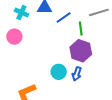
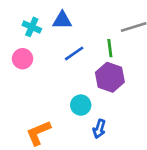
blue line: (64, 18) -> (74, 53), moved
blue arrow: (77, 74) -> (99, 129), moved

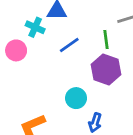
cyan cross: (32, 27) -> (35, 27), moved

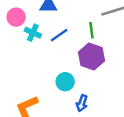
cyan cross: (35, 27) -> (33, 33), moved
pink circle: (16, 50) -> (16, 17), moved

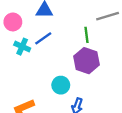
cyan cross: (33, 33) -> (22, 47), moved
blue line: (59, 35) -> (43, 38), moved

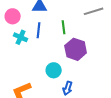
green line: (86, 35) -> (64, 27), moved
blue line: (43, 38) -> (39, 30), turned -49

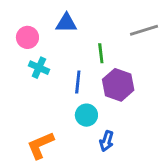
blue line: (39, 30) -> (78, 82), moved

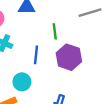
cyan circle: (86, 115) -> (22, 82), moved

